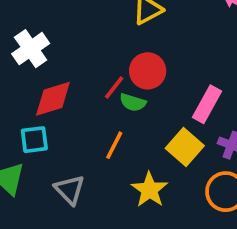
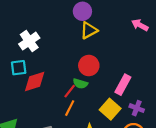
white cross: (31, 49) -> (29, 41), moved
red line: (114, 88) -> (70, 91), moved
cyan square: (34, 140) -> (19, 68), moved

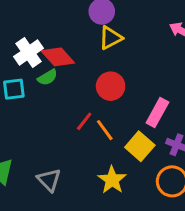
red diamond: (35, 81) -> (58, 57), moved, turned 65
green semicircle: (80, 84) -> (48, 77), moved, turned -48
orange line: (70, 108) -> (105, 130), moved, turned -63

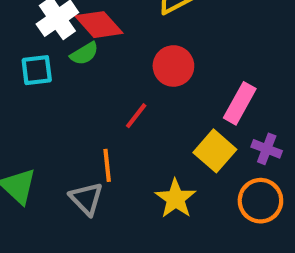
orange line: (105, 130) -> (107, 165), moved, turned 30

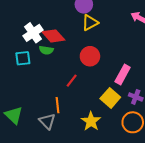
green semicircle: (84, 54) -> (46, 50), turned 40

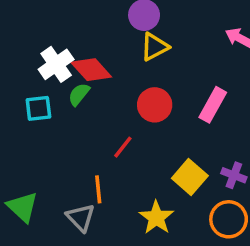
green semicircle: (46, 50) -> (79, 94), turned 120
pink rectangle: (123, 75) -> (213, 105), moved

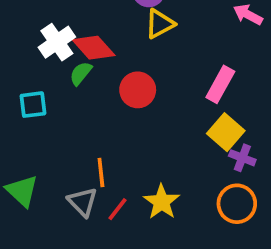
red circle: (155, 105) -> (138, 90), moved
cyan square: (38, 108) -> (33, 105), moved
red line: (123, 147) -> (117, 209), moved
yellow square: (190, 177) -> (226, 132), moved

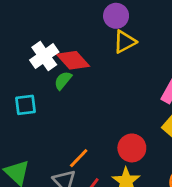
red circle: (138, 90) -> (132, 148), moved
orange line: (101, 173) -> (79, 158), turned 50

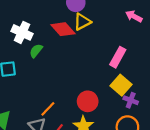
white cross: (44, 56) -> (22, 32), turned -30
red diamond: (73, 60) -> (63, 29), moved

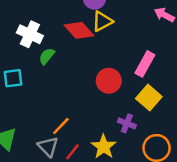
purple cross: (131, 100) -> (127, 123), moved
red circle: (88, 101) -> (109, 81), moved

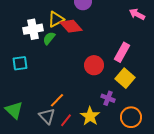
yellow triangle: (102, 21) -> (56, 19), moved
white cross: (30, 34) -> (33, 29), turned -36
green semicircle: (47, 56) -> (49, 38), moved

